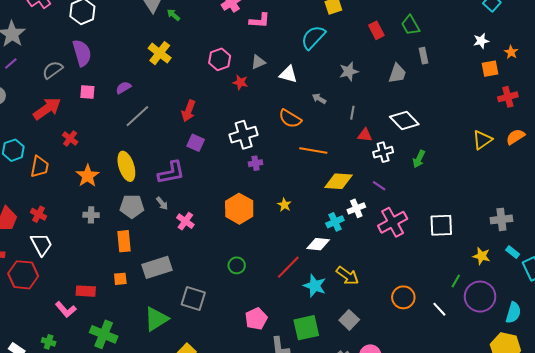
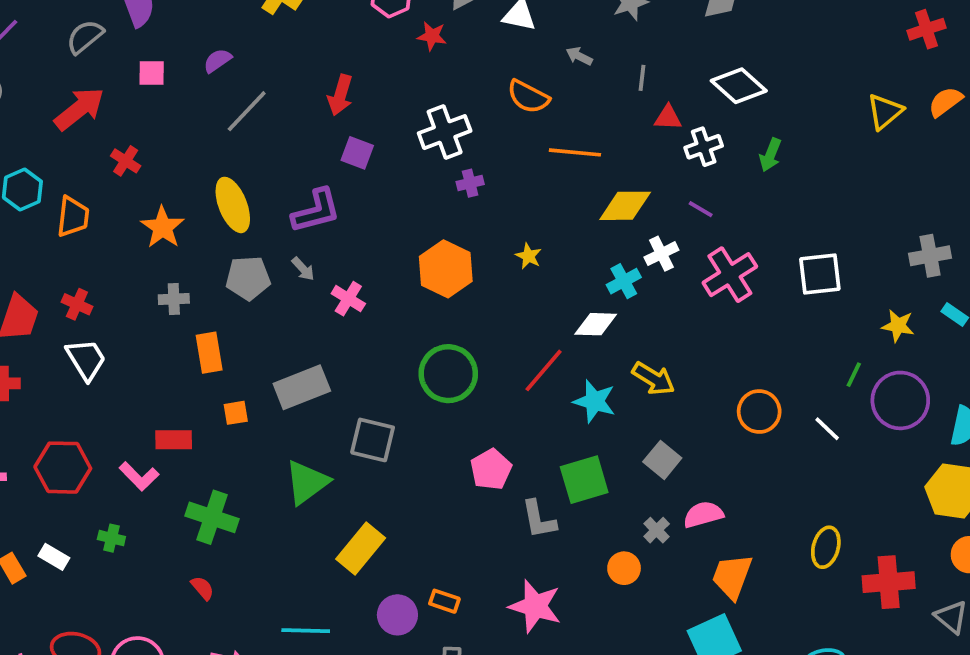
orange rectangle: (124, 241) -> (209, 353), moved
green circle: (237, 265) -> (448, 374), size x1.8
red hexagon: (23, 275) -> (63, 468), moved

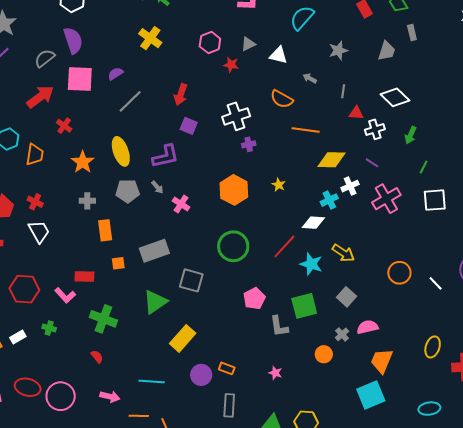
pink square: (152, 73) -> (80, 79), size x1.8
green line: (854, 375) -> (424, 167), moved
white rectangle: (54, 557) -> (18, 337), turned -63
pink star: (535, 606) -> (275, 373), size x0.5

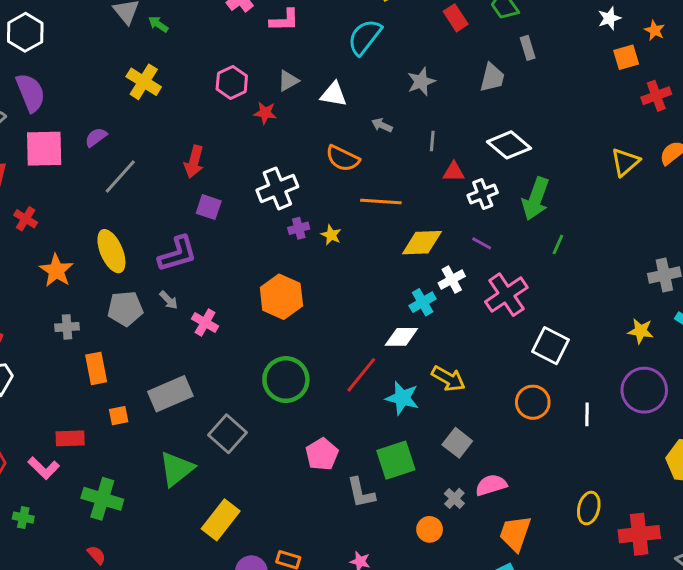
green arrow: (411, 135) -> (536, 199), size x1.6
yellow star: (279, 185) -> (331, 235), moved
white square: (435, 200) -> (550, 346), moved, turned 35
gray square: (191, 280) -> (228, 434), turned 30
white line: (436, 283) -> (587, 414), turned 49

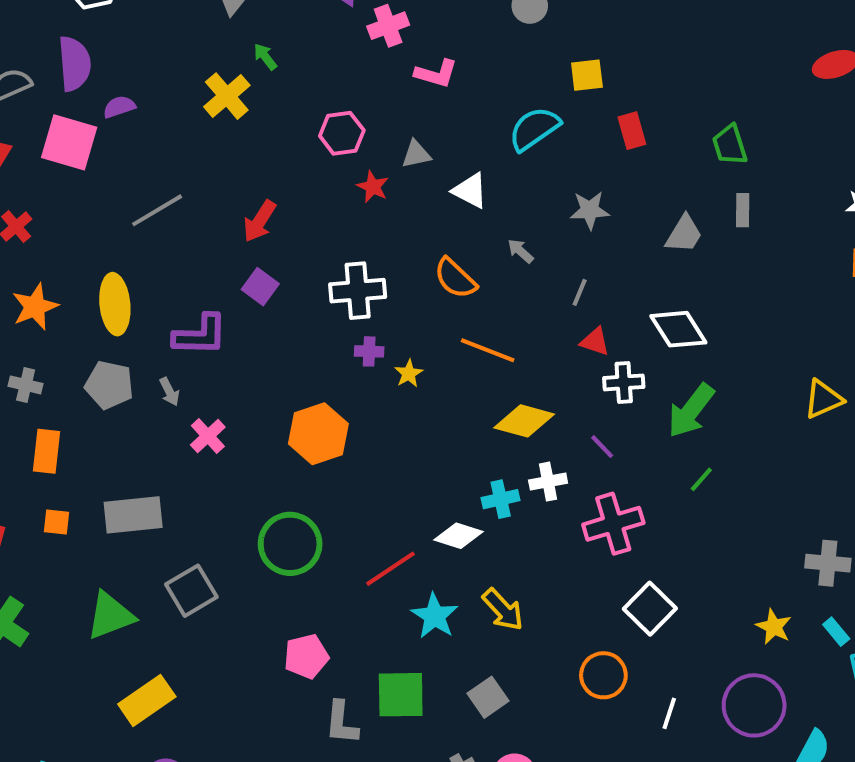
red rectangle: (456, 18) -> (632, 131), moved
green arrow: (158, 24) -> (265, 57), moved
purple semicircle: (96, 137) -> (119, 107), moved

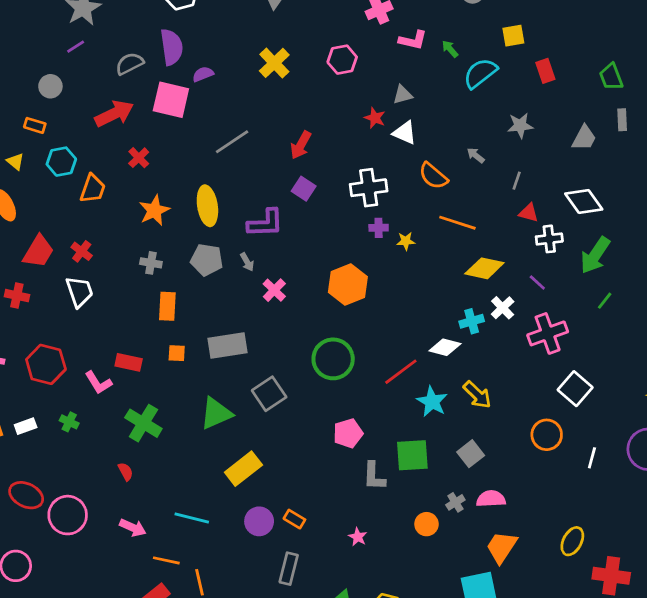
green arrow: (265, 57) -> (450, 49), moved
pink hexagon: (342, 133) -> (342, 60), moved
white triangle: (470, 191) -> (405, 133), moved
yellow star: (409, 374) -> (406, 241), turned 30
white cross: (548, 482) -> (503, 308), turned -30

